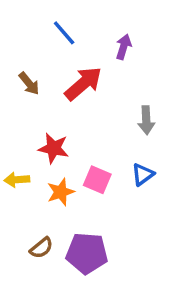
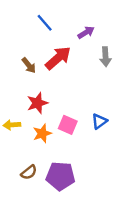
purple arrow: (124, 47) -> (86, 32), turned 42
brown arrow: (29, 84) -> (29, 65), moved
gray arrow: (146, 120) -> (105, 57), moved
red star: (54, 148) -> (37, 103), turned -30

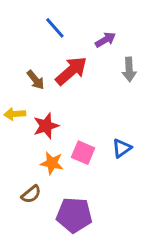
yellow arrow: (12, 125) -> (15, 114), moved
orange star: (42, 133) -> (52, 163), turned 30
brown semicircle: (29, 172) -> (31, 194), moved

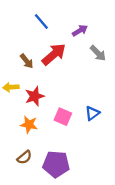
gray arrow: (129, 69) -> (98, 53), turned -42
orange star: (52, 163) -> (29, 125), moved
brown semicircle: (31, 194) -> (24, 157), moved

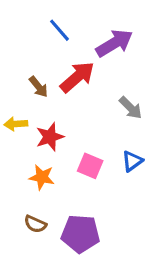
purple arrow: (80, 31) -> (114, 43), size x1.6
gray arrow: (98, 53) -> (131, 108), moved
brown semicircle: (24, 157) -> (35, 224), turned 63

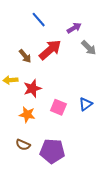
purple arrow: (114, 43) -> (74, 28), size x0.6
gray arrow: (131, 108) -> (89, 48), moved

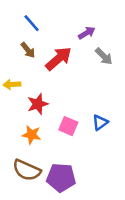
blue line: (39, 20) -> (32, 23), moved
brown arrow: (25, 56) -> (28, 50), moved
yellow arrow: (10, 80) -> (12, 84), moved
brown semicircle: (23, 145) -> (27, 170), size x1.6

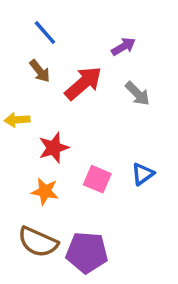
gray arrow: (104, 56) -> (137, 94), moved

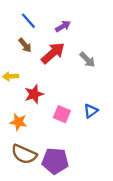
purple arrow: (123, 47) -> (63, 26), moved
orange star: (45, 191) -> (18, 122), moved

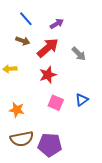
brown arrow: (25, 45) -> (23, 41), turned -32
red star: (34, 94) -> (48, 75), moved
brown semicircle: (24, 154) -> (22, 139), turned -35

